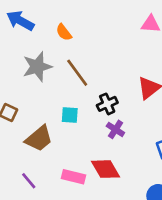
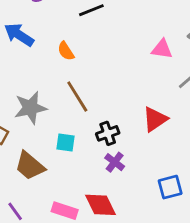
gray star: (37, 67) -> (30, 108), moved
brown trapezoid: (39, 139) -> (30, 166), turned 76

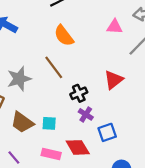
orange semicircle: (66, 51) -> (64, 36), moved, size x1.5
cyan square: (66, 143) -> (49, 123), moved
blue square: (170, 187) -> (107, 132), moved

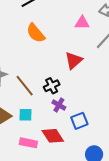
brown line: (54, 67) -> (25, 86), moved
red triangle: (114, 80) -> (74, 61), moved

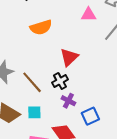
orange semicircle: (36, 33) -> (41, 27), turned -65
red triangle: (74, 61) -> (69, 57), moved

